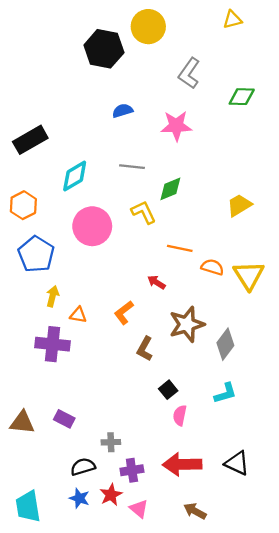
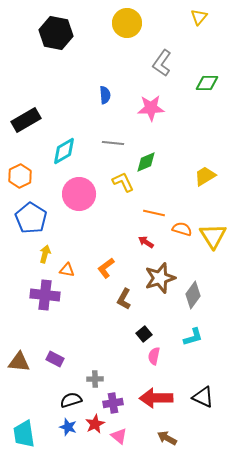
yellow triangle: (232, 20) -> (199, 17), turned -36
black hexagon: (104, 49) -> (56, 33), moved
blue semicircle: (123, 111) -> (105, 95), turned 102
red arrow: (156, 282) -> (146, 242), moved

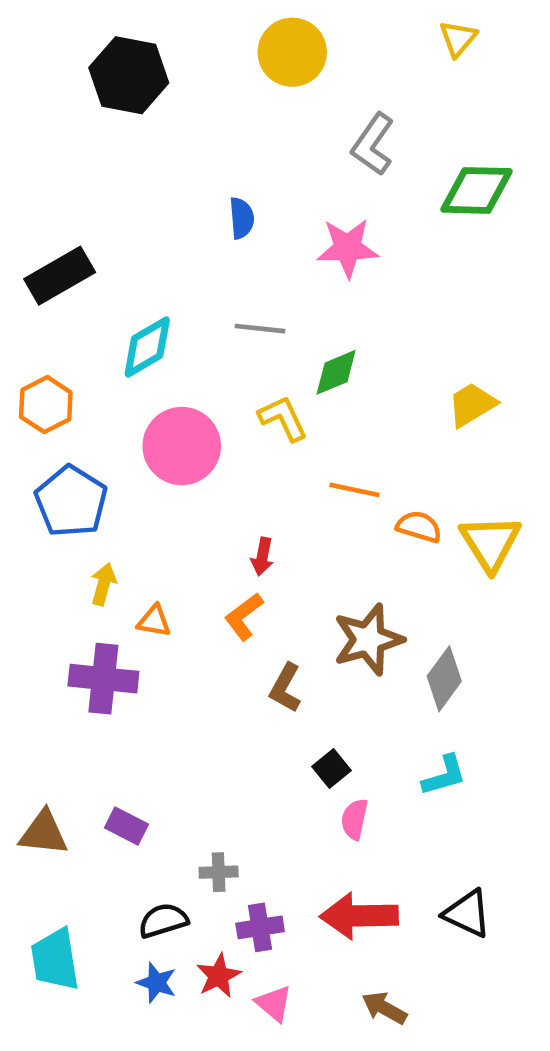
green diamond: (207, 83) -> (477, 190), size x1.4
red arrow: (146, 242) -> (262, 557), moved, turned -112
cyan trapezoid: (24, 434) -> (55, 960), moved

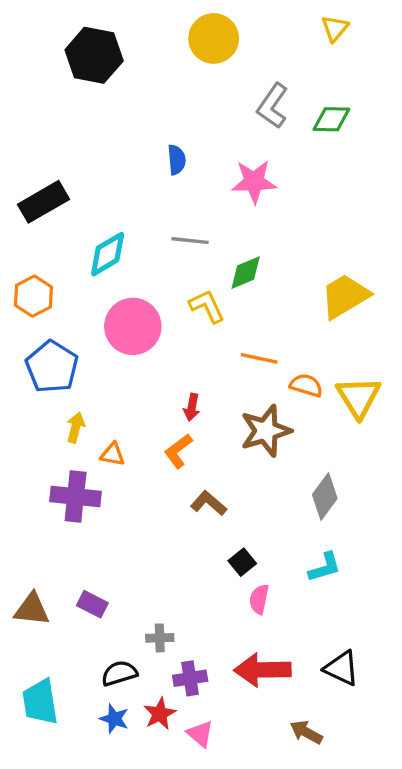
green diamond: (477, 190) -> (331, 119), moved, size x0.7
yellow trapezoid: (472, 405) -> (345, 296), size x1.4
brown star: (368, 640) -> (266, 431), moved
brown L-shape: (285, 688) -> (209, 503), turned 102
brown arrow: (384, 1008) -> (306, 732), moved

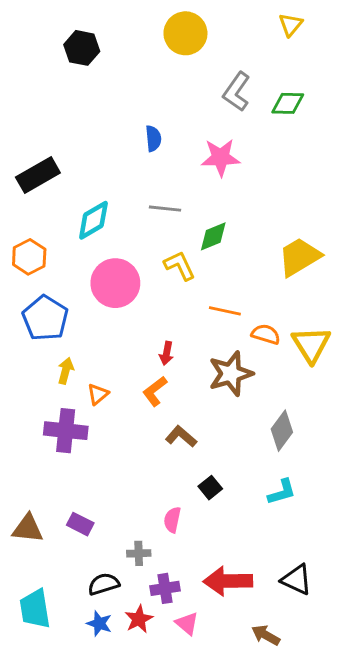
black hexagon: (94, 55) -> (82, 48), size x0.7
orange triangle: (113, 454) -> (98, 394), turned -50
pink semicircle: (259, 599) -> (172, 520), moved
pink triangle: (200, 734) -> (187, 623), moved

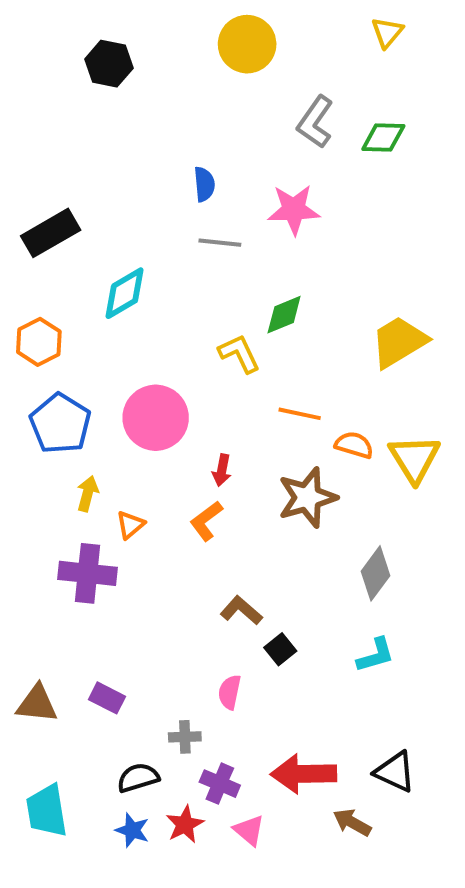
gray line: (165, 209) -> (220, 243), moved
pink circle: (115, 283) -> (156, 418), moved
brown L-shape: (181, 436) -> (241, 610), moved
purple cross: (165, 588) -> (220, 784), turned 32
brown arrow: (266, 635) -> (352, 822), moved

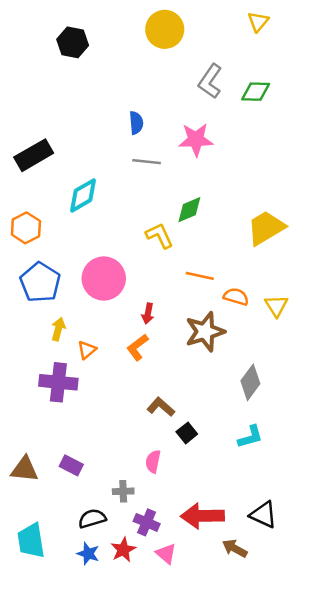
yellow triangle: (414, 459) -> (276, 306), size x0.7

